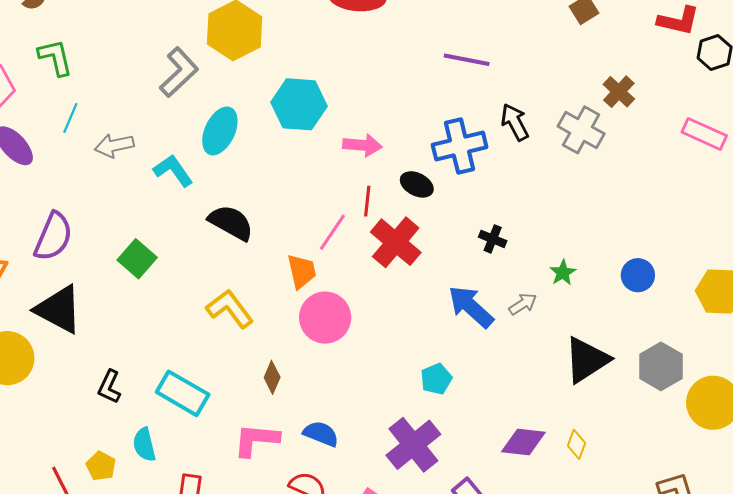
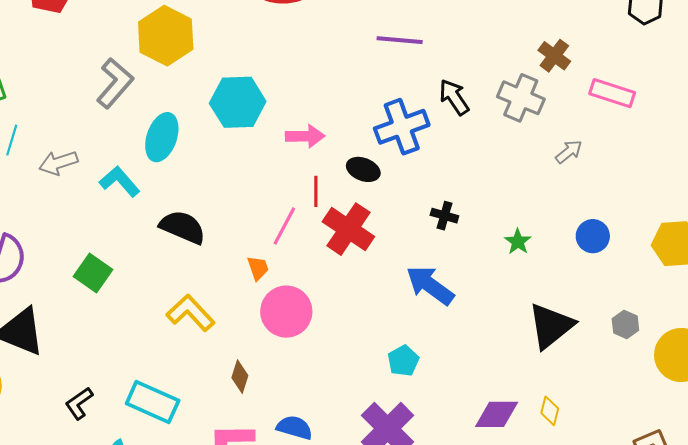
pink rectangle: (704, 134) -> (612, 93), moved
orange trapezoid: (302, 271) -> (258, 268), size x0.7
gray arrow: (523, 304) -> (569, 152), moved
gray hexagon: (661, 366) -> (625, 324), size x0.6
black L-shape: (109, 387) -> (79, 403), turned 36

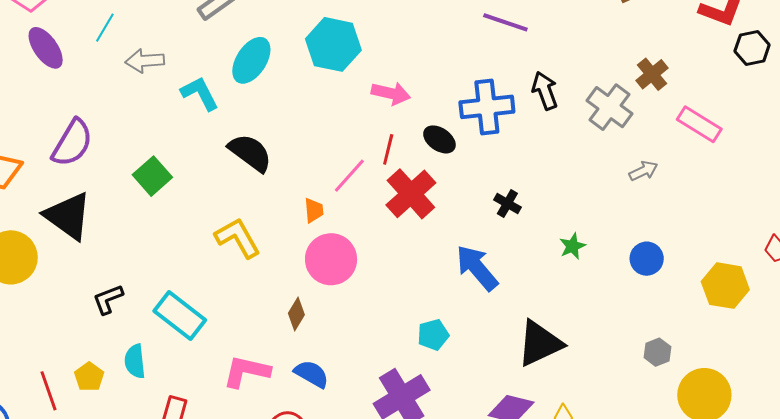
black triangle: (551, 326) -> (540, 343), moved
brown diamond: (240, 377) -> (296, 314), moved

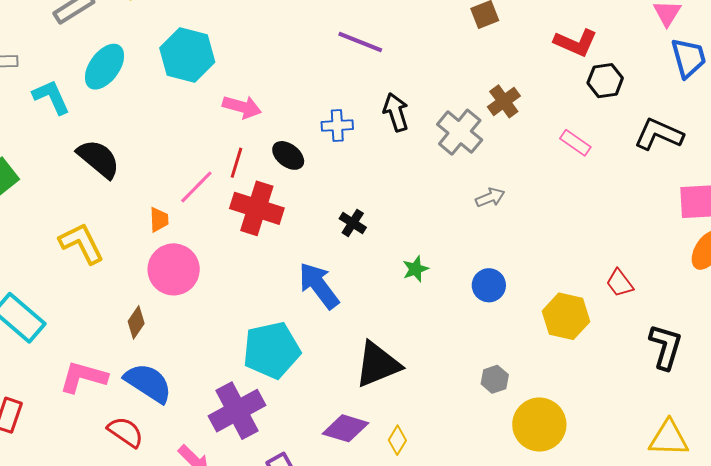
blue cross: (487, 107) -> (337, 126), size x0.6
pink rectangle: (699, 124) -> (575, 143), moved, size x0.7
red cross: (411, 194) -> (257, 208), turned -33
cyan pentagon: (433, 335) -> (272, 350), size x1.8
blue semicircle: (312, 374) -> (148, 383), size x1.4

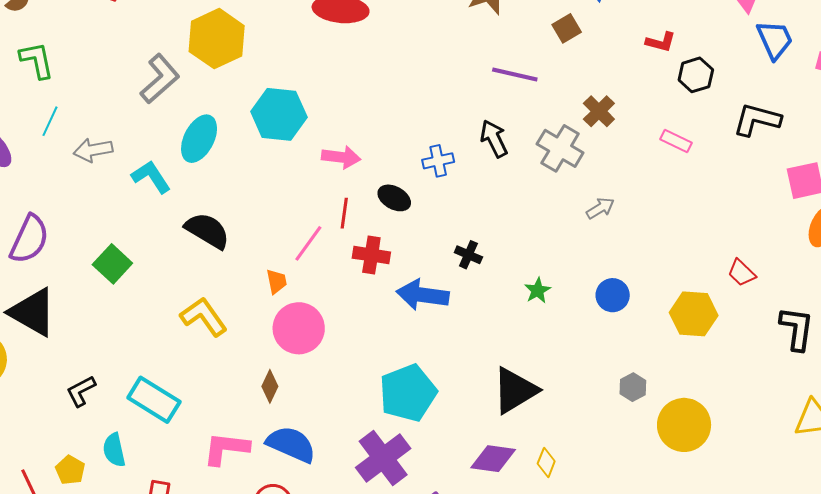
purple line: (360, 42) -> (515, 75), moved
red L-shape: (576, 43) -> (661, 42), size x0.7
red cross: (257, 208) -> (371, 255), size x0.7
blue arrow: (319, 286) -> (423, 295), moved, turned -36

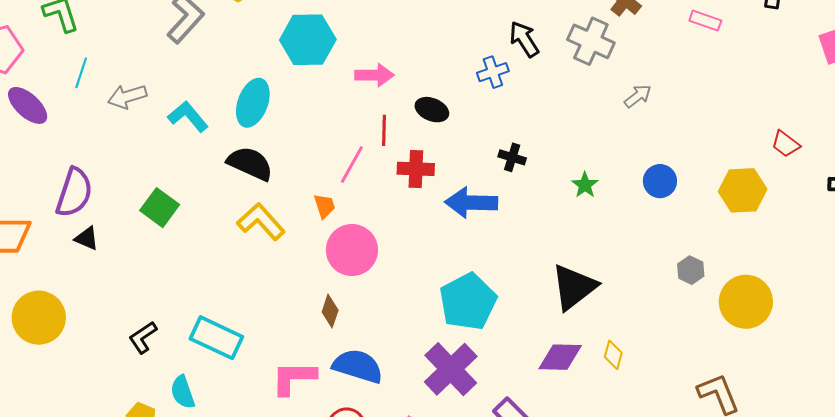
cyan ellipse: (199, 139) -> (253, 103), moved
blue cross: (438, 161) -> (493, 72), moved
black triangle: (33, 312) -> (87, 238), moved, size x0.5
yellow L-shape: (204, 317) -> (261, 222), moved

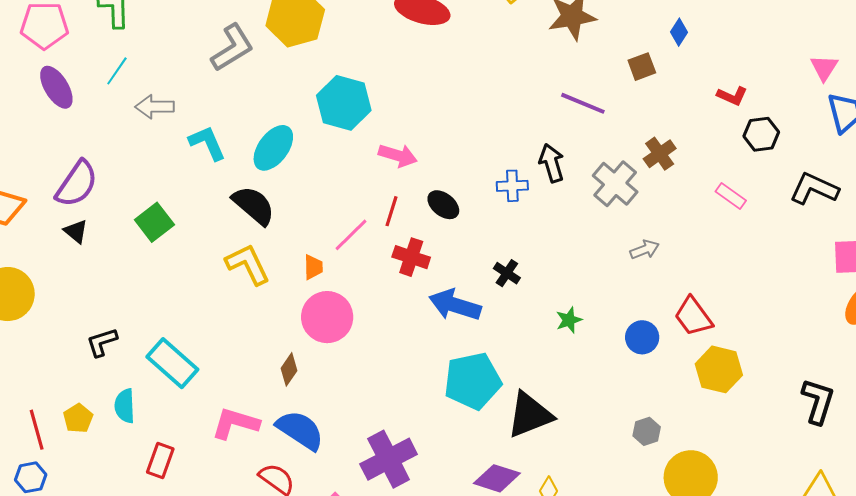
red trapezoid: (785, 144) -> (693, 316), moved, size x1.4
cyan pentagon: (468, 302) -> (473, 381), moved

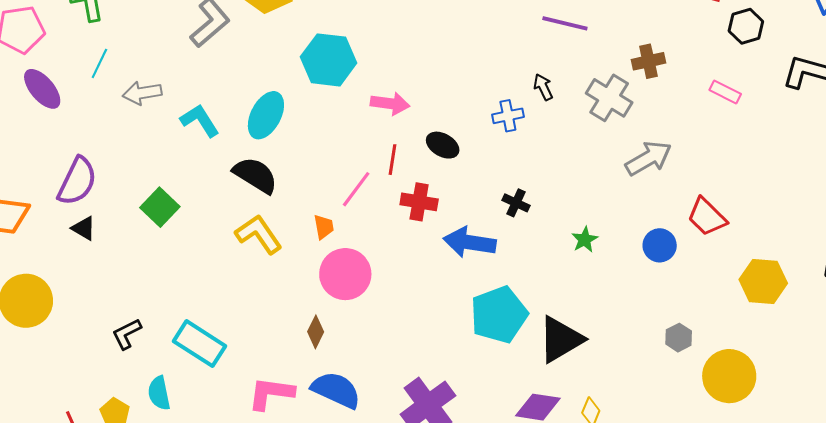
brown cross: (660, 154) -> (649, 61), turned 32
black arrow: (552, 163) -> (543, 87), size x0.7
gray arrow: (645, 250) -> (649, 158), size x1.6
yellow hexagon: (719, 369) -> (763, 281), moved

